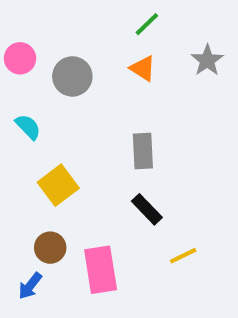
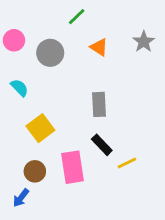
green line: (147, 24) -> (77, 17), moved
yellow line: (183, 256) -> (127, 163), moved
pink rectangle: (101, 270) -> (73, 167), moved

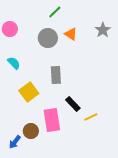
gray circle: (50, 53) -> (48, 38), moved
gray rectangle: (99, 104) -> (56, 75), moved
brown circle: (35, 171) -> (31, 131), moved

